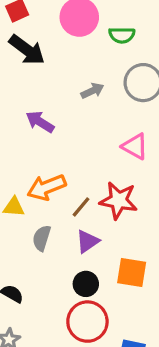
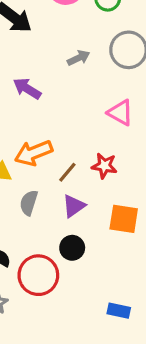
red star: (119, 200) -> (104, 166), size x0.7
orange square: (132, 272) -> (124, 219), moved
red circle: (87, 322) -> (38, 275), moved

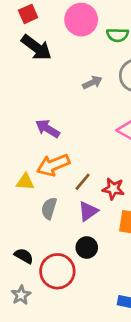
purple arrow: (27, 88) -> (48, 129), moved
red star: (104, 166) -> (113, 189), moved

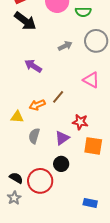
purple arrow: (48, 129) -> (33, 66), moved
orange arrow: (53, 165) -> (37, 105), size x0.7
brown line: (83, 182) -> (58, 97), moved
black semicircle: (24, 256) -> (16, 178), moved

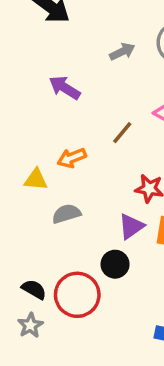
brown line: (58, 97) -> (122, 133), moved
gray semicircle: (34, 136) -> (66, 214), turned 56
purple triangle: (62, 138) -> (131, 226), moved

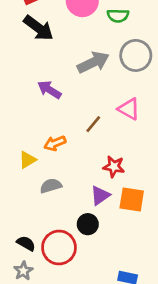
gray arrow: (122, 52) -> (93, 62), size x1.6
yellow triangle: (36, 180) -> (27, 160), turned -36

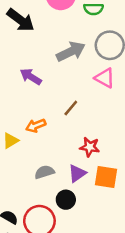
pink triangle: (129, 109) -> (105, 78), moved
gray semicircle: (51, 186) -> (44, 172), moved

